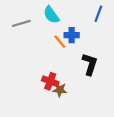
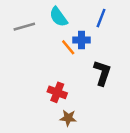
blue line: (98, 14) -> (101, 18), moved
brown star: (60, 90) -> (68, 118), moved

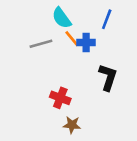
gray line: (24, 27) -> (41, 44), moved
orange line: (68, 47) -> (72, 39), moved

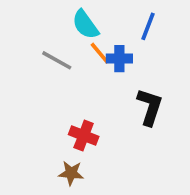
gray line: (41, 44) -> (57, 60), turned 45
brown star: (72, 125) -> (71, 173), moved

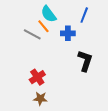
orange line: (100, 53) -> (43, 26), moved
red cross: (84, 136) -> (37, 77), moved, turned 35

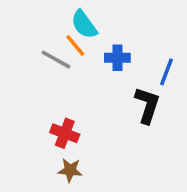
blue line: (84, 15) -> (167, 72), moved
red cross: (37, 77) -> (65, 133), turned -35

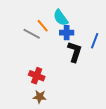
cyan semicircle: (84, 24) -> (61, 18), moved
black L-shape: (147, 105) -> (75, 52), moved

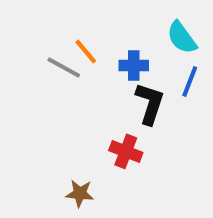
cyan semicircle: (61, 18) -> (182, 37), moved
red cross: (37, 76) -> (126, 151), moved

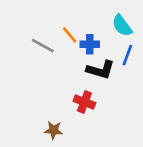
orange line: (86, 51) -> (70, 35), moved
black L-shape: (150, 103) -> (101, 70), turned 88

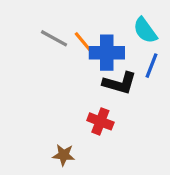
blue cross: (90, 44) -> (107, 53), size x1.5
gray line: (43, 46) -> (54, 38), moved

